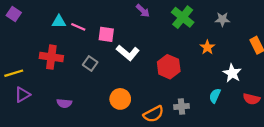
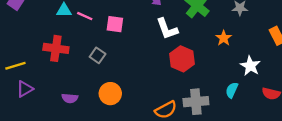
white L-shape: (128, 53) -> (167, 29), moved, turned 30
orange circle: (120, 99) -> (110, 94), moved
gray cross: (182, 106) -> (196, 102), size x1.5

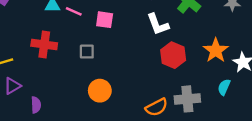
orange star: (224, 38) -> (216, 50), moved, size x1.5
gray square: (98, 55) -> (87, 52), turned -35
purple semicircle: (70, 98) -> (36, 105), moved, turned -98

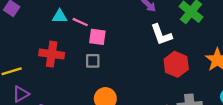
pink square: (105, 20) -> (97, 37), moved

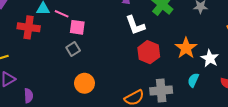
red cross: (52, 54) -> (29, 27), moved
gray square: (93, 61) -> (73, 49), turned -32

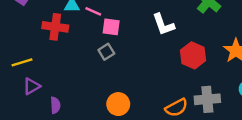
white L-shape: (135, 25) -> (163, 24), moved
orange circle: (84, 83) -> (118, 104), moved

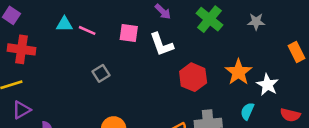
red cross: (55, 27) -> (22, 49), moved
pink square: (111, 27) -> (129, 33), moved

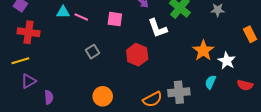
white L-shape: (162, 44) -> (158, 28), moved
red hexagon: (193, 77) -> (137, 55), moved

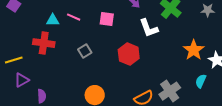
cyan triangle: (63, 12) -> (53, 20), moved
red cross: (28, 32) -> (44, 43), moved
gray cross: (179, 92) -> (170, 91), turned -30

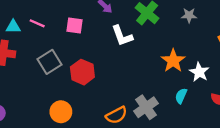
gray square: (85, 51) -> (50, 62), size x1.5
red hexagon: (129, 54) -> (82, 72), moved

